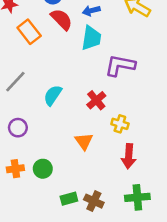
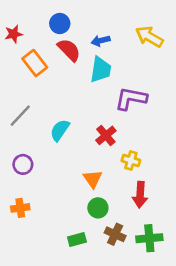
green circle: (43, 169) -> (98, 208), moved
brown cross: (94, 201) -> (115, 234), moved

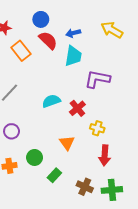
cyan semicircle: (60, 130) -> (51, 101), moved, turned 36
green circle: (98, 208) -> (35, 157), moved
green rectangle: (77, 240) -> (54, 175), moved, turned -32

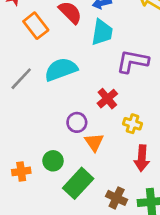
cyan semicircle: (51, 101) -> (61, 69), moved, size x1.4
purple circle: (12, 131) -> (77, 122), moved
green rectangle: (54, 175) -> (78, 183), size x1.6

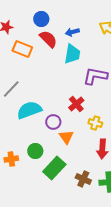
orange rectangle: (36, 26) -> (22, 49), turned -30
cyan semicircle: (61, 69) -> (29, 110), moved

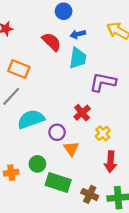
blue circle: (41, 19) -> (64, 11), moved
orange rectangle: (22, 49) -> (19, 69), moved
yellow cross: (95, 123) -> (103, 133), turned 32
green rectangle: (54, 168) -> (58, 182), turned 65

